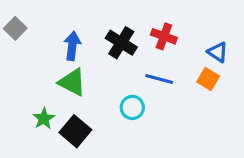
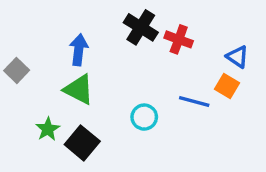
gray square: (15, 28) -> (17, 70), moved
black cross: (121, 43) -> (141, 27), moved
blue line: (159, 79) -> (194, 102), moved

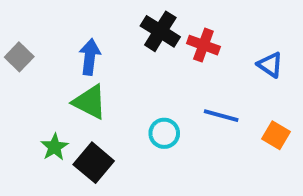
gray square: (17, 70) -> (19, 57), moved
orange square: (227, 86) -> (276, 135), moved

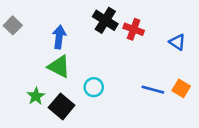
gray square: (19, 57) -> (13, 25), moved
blue line: (221, 116) -> (153, 90), moved
cyan circle: (164, 133) -> (94, 87), moved

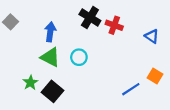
cyan circle: (94, 87) -> (79, 57), moved
blue line: (153, 90) -> (131, 89), moved, turned -48

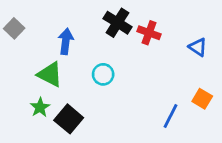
green triangle: (50, 57) -> (50, 74), moved
blue line: (131, 89) -> (171, 116), turned -30

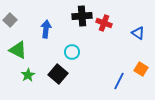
black cross: (117, 23) -> (82, 16), turned -36
green triangle: (50, 74) -> (18, 50), moved
black square: (69, 119) -> (58, 74), moved

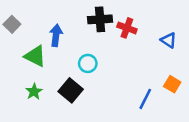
green triangle: (18, 50) -> (35, 56), moved

